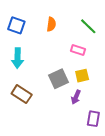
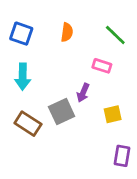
yellow square: (82, 76) -> (113, 114), moved
gray square: (58, 79) -> (62, 112), moved
purple arrow: (76, 97) -> (83, 93), moved

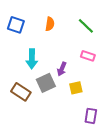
pink rectangle: (102, 66) -> (88, 56), moved
cyan arrow: (23, 77) -> (32, 59), moved
yellow square: (113, 114) -> (76, 88), moved

